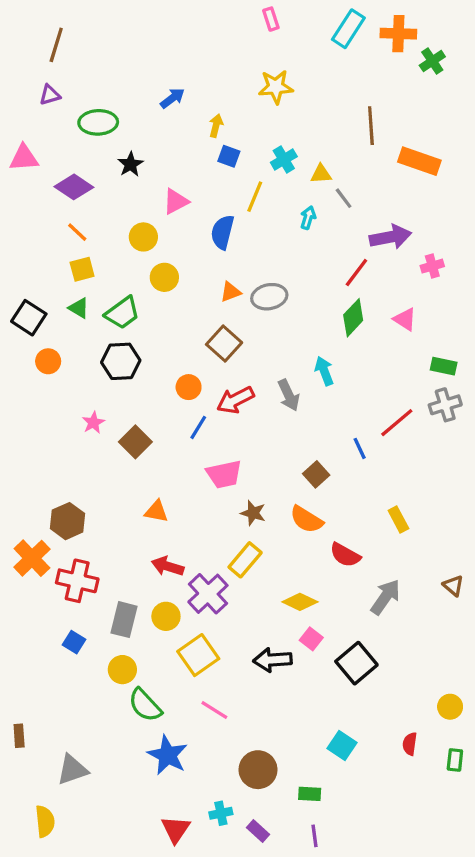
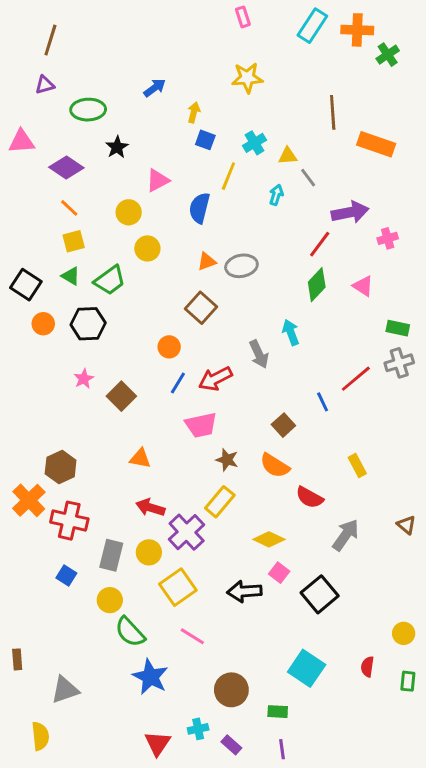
black hexagon: (121, 361) -> (88, 324), moved
red arrow: (235, 400) -> (215, 379), moved
cyan square: (342, 745) -> (307, 668), size x1.4

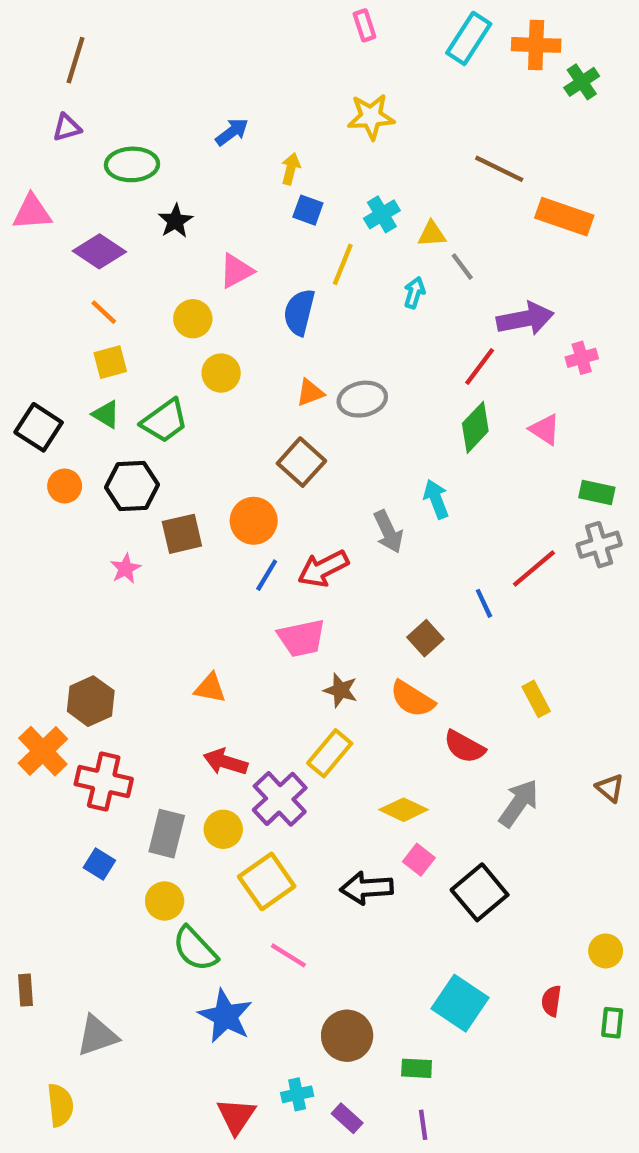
brown line: (333, 112) -> (499, 169), turned -60
orange circle: (169, 347) -> (254, 521), size x1.4
brown square: (121, 396) -> (182, 534), moved, turned 32

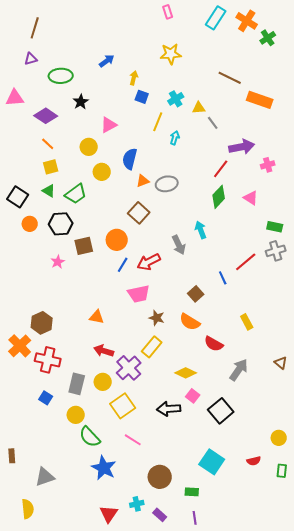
orange cross: (536, 45) -> (247, 21), turned 30
cyan arrow: (414, 293) -> (175, 138), moved
blue semicircle: (299, 312) -> (130, 159), moved
red semicircle: (551, 1001) -> (254, 461), turned -112

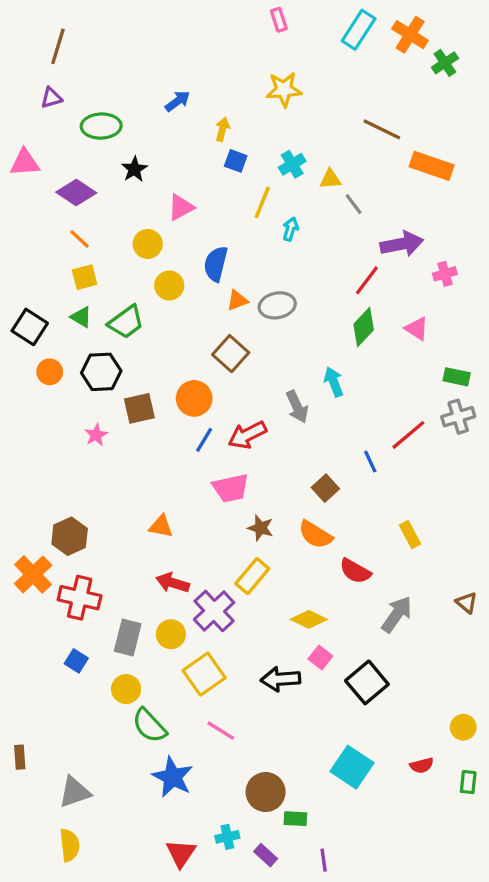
green rectangle: (192, 492) -> (295, 819), moved
yellow semicircle: (28, 509) -> (70, 845), moved

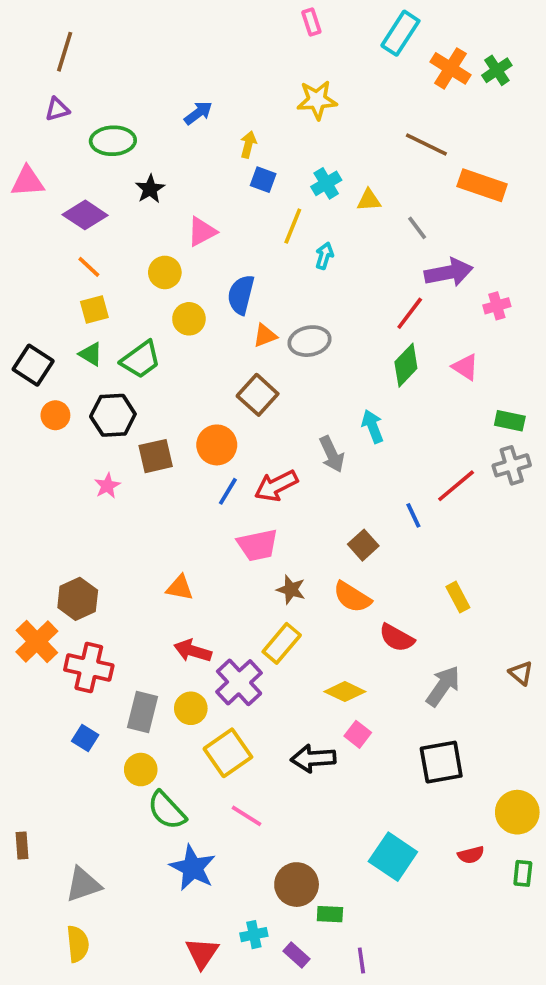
orange cross: (410, 35) -> (450, 68), moved
gray line: (354, 204) -> (417, 228), moved
black square: (367, 682) -> (441, 762), moved, turned 30
yellow circle: (463, 727) -> (517, 812), size x1.5

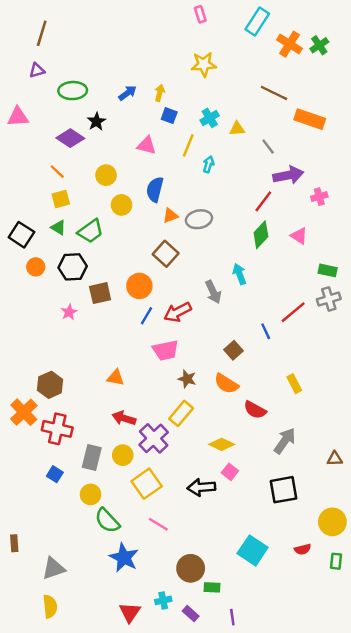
blue arrow: (198, 113) -> (127, 93), moved
purple diamond: (85, 215) -> (70, 138), moved
pink triangle: (202, 232) -> (147, 145), moved, turned 42
brown triangle: (521, 673) -> (335, 459), moved, turned -42

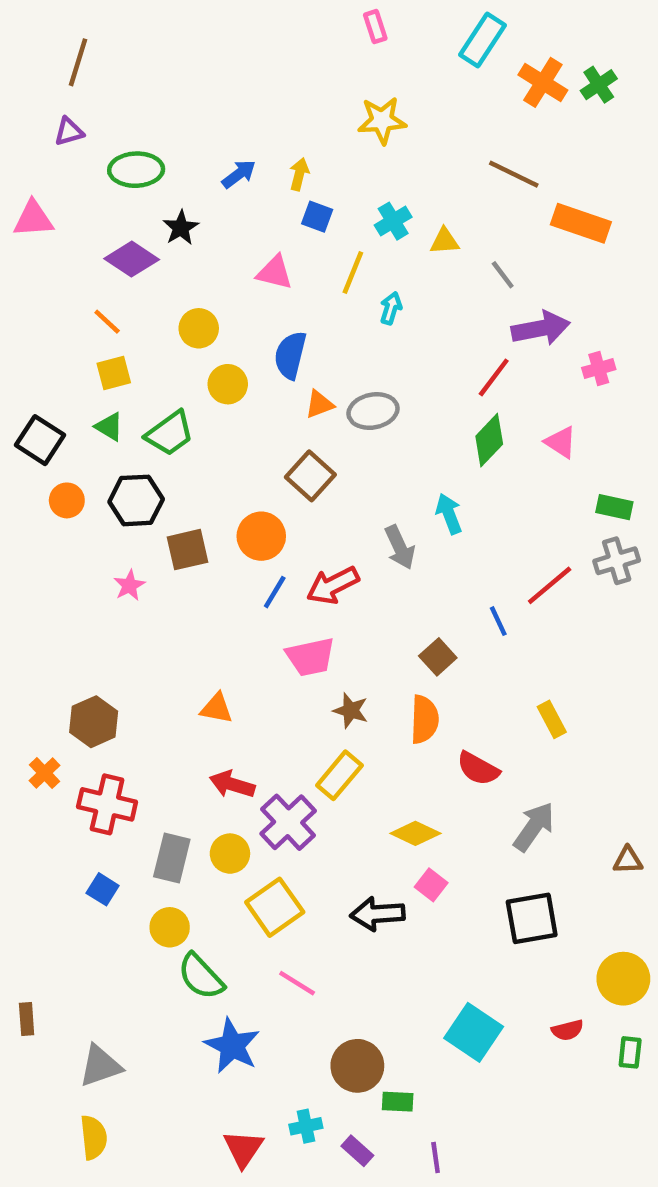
orange semicircle: (226, 384) -> (424, 719), turned -120
orange cross: (24, 412) -> (44, 773), size x0.6

